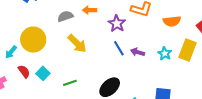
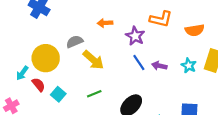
gray semicircle: (65, 16) -> (75, 42), moved
red semicircle: (24, 71) -> (39, 85), moved
green line: (70, 83) -> (94, 94), moved

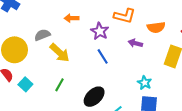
purple arrow: (159, 66) -> (135, 43), moved
cyan star: (189, 66) -> (145, 83), moved
green line: (94, 94) -> (59, 85), turned -40

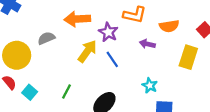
orange arrow: (71, 18) -> (77, 19), size x1.6
yellow arrow: (60, 53) -> (87, 51), moved, turned -95
cyan star: (145, 83) -> (150, 86), moved

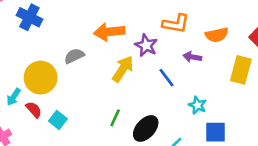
blue line: (112, 59) -> (167, 78), moved
green line: (67, 92) -> (115, 118), moved

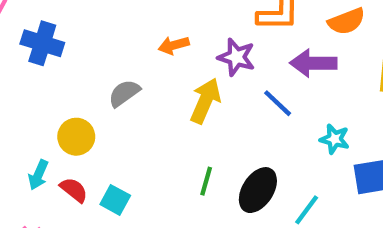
orange arrow: (109, 32) -> (174, 45), size x0.6
purple arrow: (192, 57) -> (313, 63), size x1.5
yellow circle: (41, 78) -> (76, 137), size x0.7

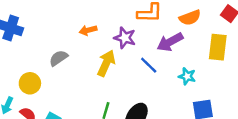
purple arrow: (313, 63) -> (170, 42), turned -30
cyan star: (335, 139) -> (187, 76), moved

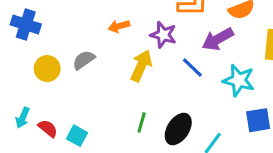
cyan star: (187, 76) -> (239, 80), size x1.5
yellow circle: (30, 83) -> (47, 69), moved

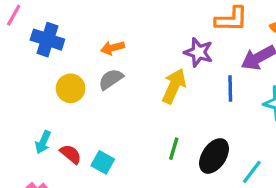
orange arrow: (119, 26) -> (113, 48), moved
blue line: (192, 67) -> (230, 89), turned 45

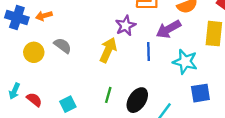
orange arrow: (113, 48) -> (44, 16), moved
purple star: (199, 52) -> (125, 26), turned 30
gray semicircle: (111, 79) -> (63, 46), turned 72
cyan square: (103, 162) -> (68, 104), moved, turned 35

